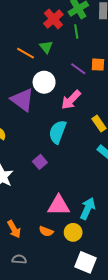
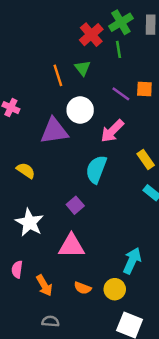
orange line: (25, 53) -> (58, 75), turned 42
purple triangle: (22, 100) -> (54, 131), turned -45
pink triangle: (59, 205) -> (71, 246), moved

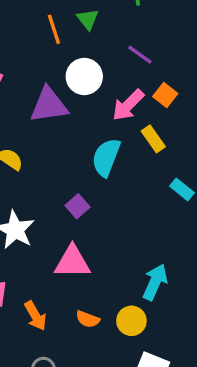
orange square: (144, 89) -> (165, 95), moved, turned 35
yellow rectangle: (146, 159) -> (153, 139), moved

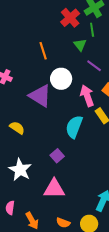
green triangle: (88, 19) -> (80, 45), moved
purple triangle: (49, 105) -> (40, 96), turned 40
pink arrow: (128, 105) -> (87, 96), turned 115

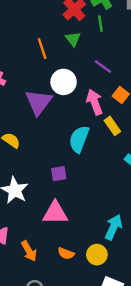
green triangle: (80, 45) -> (73, 39), moved
purple triangle: (40, 96) -> (39, 102), turned 35
purple square: (57, 156) -> (59, 174), turned 32

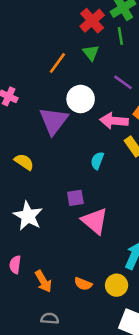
orange line: (42, 49) -> (57, 63), turned 54
pink arrow: (95, 102) -> (114, 121), turned -65
cyan semicircle: (79, 139) -> (97, 161), size x0.6
pink triangle: (55, 213) -> (95, 221), moved, turned 40

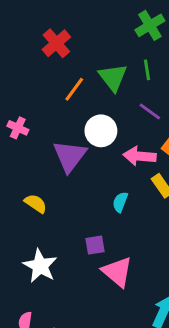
red cross: (92, 21) -> (56, 43), moved
green line: (120, 36) -> (147, 70), moved
green triangle: (91, 53) -> (113, 77), size x1.5

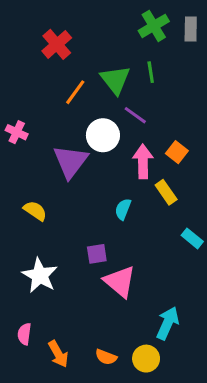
purple line: (150, 112) -> (135, 115), moved
pink arrow: (140, 156) -> (143, 161), turned 84

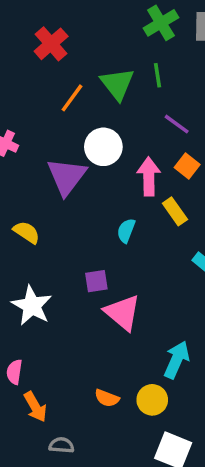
purple line: (135, 115) -> (177, 124), moved
orange arrow: (58, 354) -> (35, 407), moved

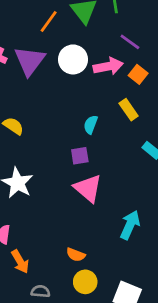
purple triangle: (67, 176) -> (30, 61), moved
pink arrow: (149, 176) -> (108, 66), moved, turned 80
purple square: (96, 281) -> (80, 156), moved
yellow circle: (152, 400) -> (85, 282), moved

